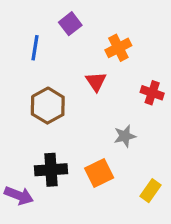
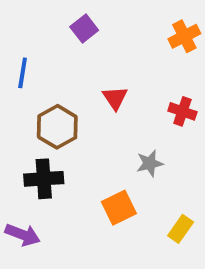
blue line: (35, 48) -> (23, 73), moved
orange cross: (118, 48) -> (184, 36), moved
black cross: (51, 170) -> (44, 179), moved

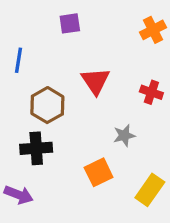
purple square: (84, 29) -> (70, 23), turned 30
red triangle: (115, 98) -> (95, 81), size x1.4
yellow rectangle: (181, 229) -> (150, 190), size x1.4

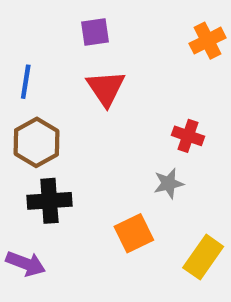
red triangle: (95, 81) -> (106, 88), moved
red cross: (151, 92) -> (188, 136), moved
brown hexagon: (47, 105) -> (36, 142), moved

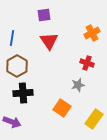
orange cross: (208, 41) -> (92, 33), moved
orange square: (134, 233) -> (62, 108), turned -30

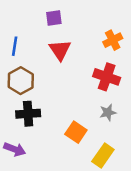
red cross: (87, 63) -> (107, 77), size x1.5
gray star: (78, 85) -> (108, 112), moved
yellow rectangle: (94, 119) -> (103, 155), moved

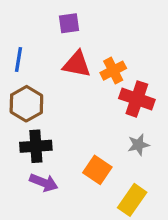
orange cross: (113, 40) -> (113, 71), moved
red triangle: (60, 50) -> (77, 64), turned -45
purple arrow: (15, 149) -> (44, 183), moved

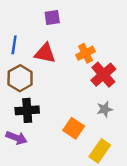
red triangle: (77, 64) -> (45, 53), moved
red cross: (137, 99) -> (103, 75), turned 30
purple arrow: (44, 183) -> (16, 138), moved

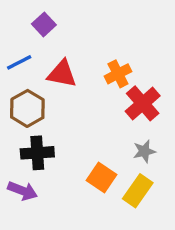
purple square: (52, 18) -> (44, 24), moved, turned -35
blue line: (14, 45) -> (19, 62), turned 54
yellow rectangle: (100, 151) -> (138, 191), moved

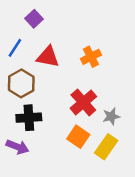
blue line: (19, 62) -> (15, 48), turned -30
red cross: (143, 103) -> (83, 102), moved

